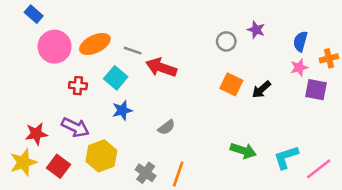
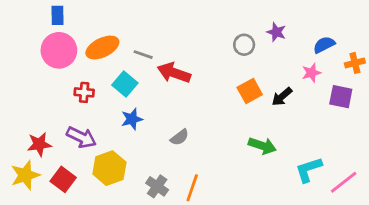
blue rectangle: (34, 14) -> (58, 15), moved, turned 48
blue semicircle: (300, 41) -> (324, 45), turned 48
pink star: (299, 67) -> (311, 73), moved
orange square: (231, 84) -> (250, 91), turned 35
green arrow: (243, 151) -> (262, 146), moved

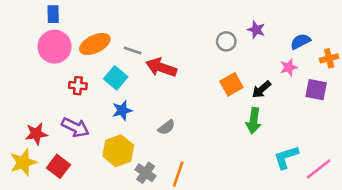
green arrow: (262, 146) -> (254, 121), moved, turned 80
yellow hexagon: (109, 168) -> (118, 151), moved

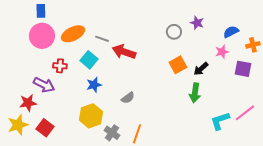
purple arrow: (75, 127) -> (44, 85), moved
pink line: (319, 169) -> (245, 113), moved

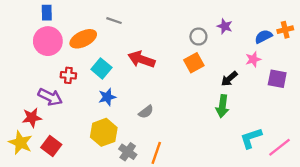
gray line: (102, 39) -> (114, 21), moved
orange cross: (253, 45) -> (285, 30), moved
orange square: (178, 65) -> (194, 63), moved
pink line: (245, 113) -> (279, 147), moved
yellow star: (18, 125) -> (20, 143), turned -30

